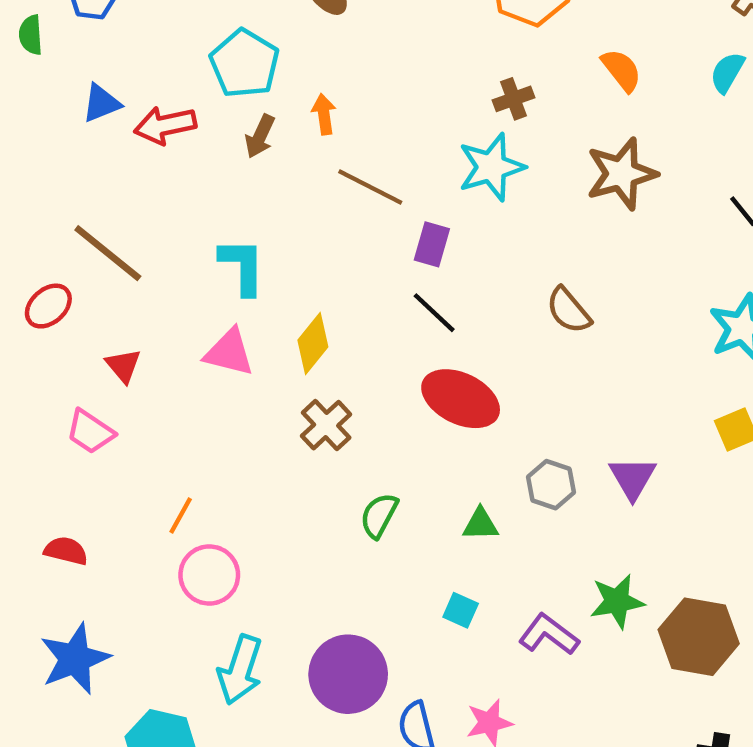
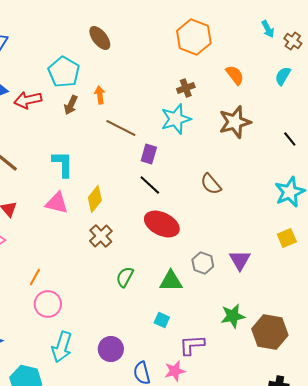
green triangle: (480, 524) -> (171, 281), size x1.4
purple L-shape: (549, 635) -> (192, 345), moved, turned -40
purple circle: (348, 674) -> (111, 349), size x0.7

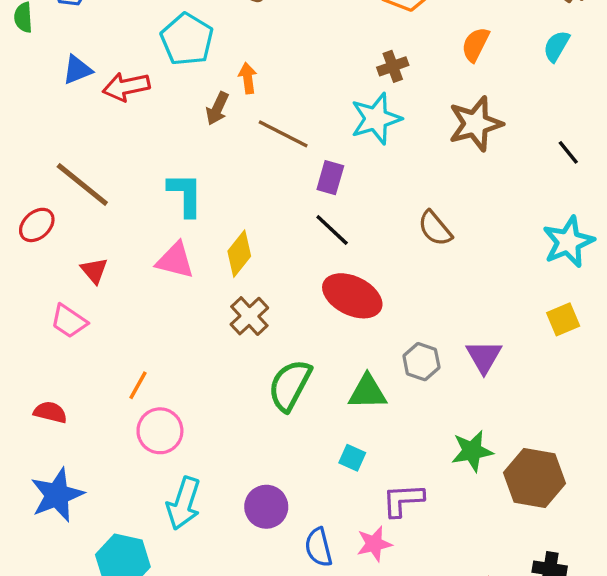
orange semicircle: (235, 75) -> (475, 44), turned -115
brown arrow: (71, 105) -> (217, 109), moved
green semicircle: (125, 277) -> (290, 385), size x1.5

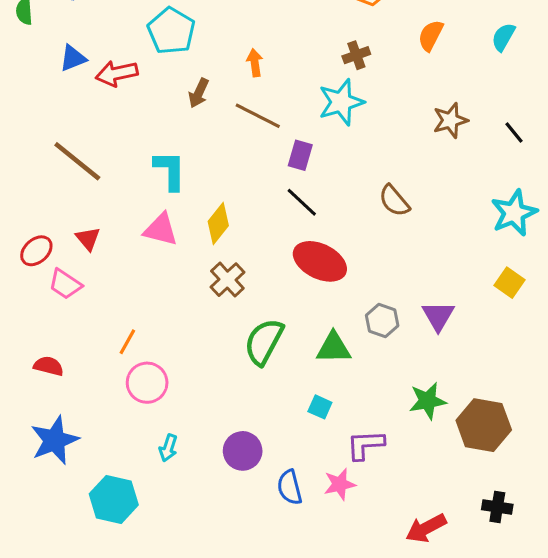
orange arrow: (248, 78) -> (255, 63), moved
brown star: (475, 124) -> (450, 120), moved, size x0.7
red ellipse: (37, 225) -> (36, 251), moved
yellow square: (563, 319) -> (509, 283), turned -32
cyan arrow: (184, 503) -> (168, 448), size x0.6

